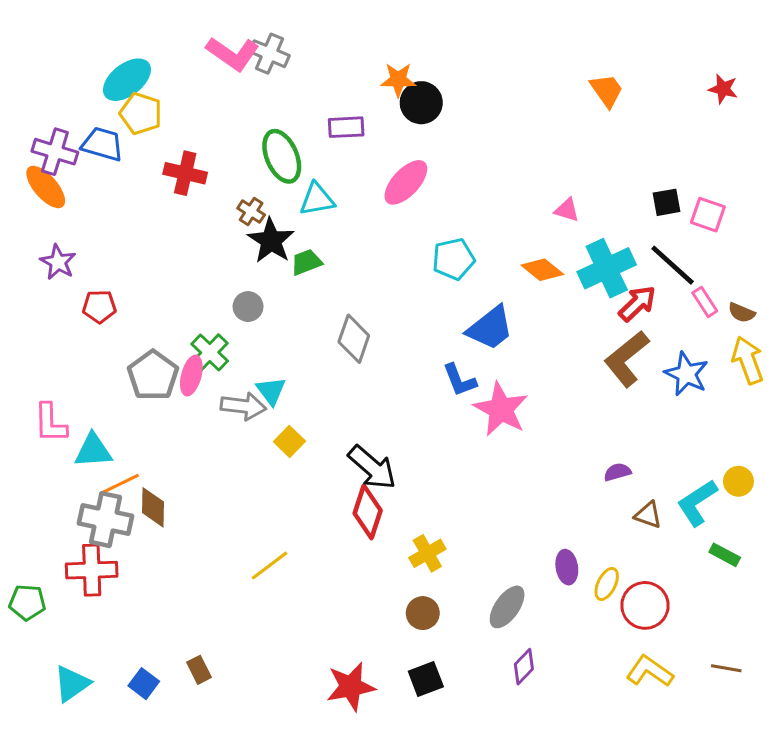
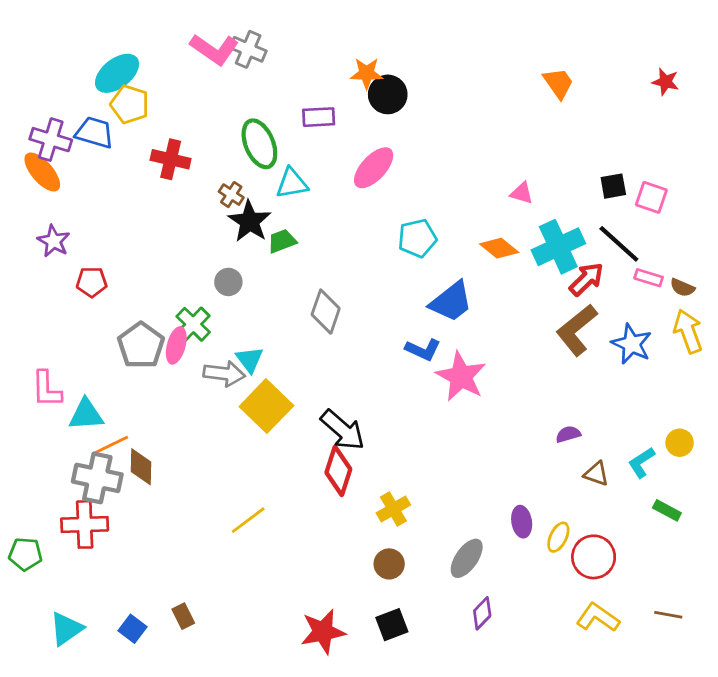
pink rectangle: (705, 302) -> (649, 278), turned -40
blue L-shape: (460, 380) -> (423, 350), turned -44
yellow square: (289, 441) -> (266, 406), size x1.8
cyan L-shape: (697, 503) -> (642, 462), size x0.7

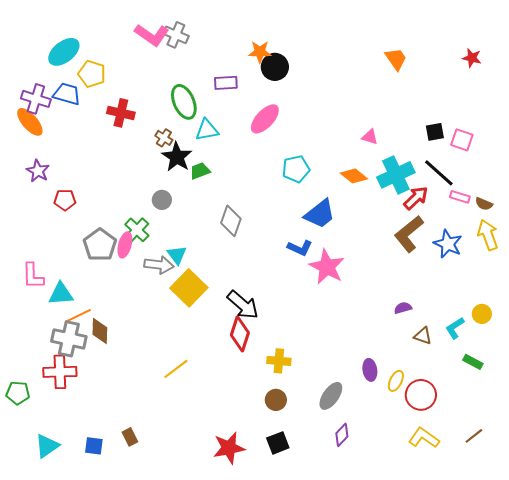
cyan ellipse: (117, 73) -> (64, 52), moved
yellow cross: (393, 509) -> (279, 361), turned 35
brown line: (668, 615) -> (474, 436), turned -48
blue square: (133, 629) -> (94, 446), turned -30

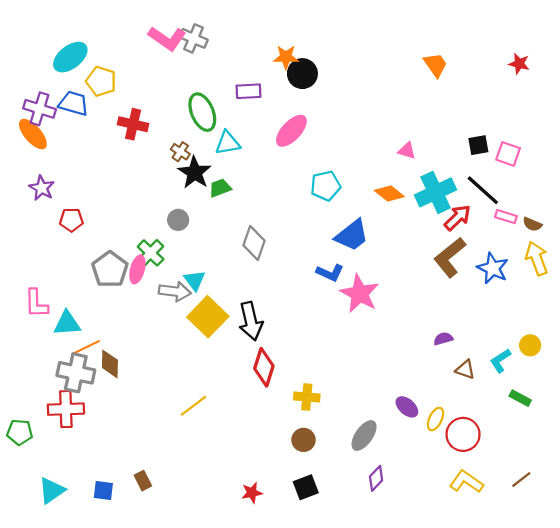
black arrow: (243, 305) -> (251, 321), moved, turned 36
purple ellipse: (370, 370) -> (407, 407), turned -40
red star: (229, 448) -> (252, 493), size x0.6

